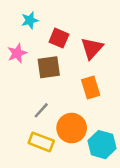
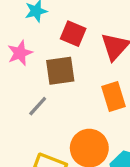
gray line: (41, 110) -> (38, 106), moved

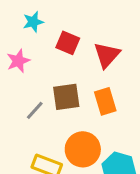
brown square: (60, 71) -> (66, 97), moved

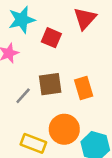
cyan star: (33, 22) -> (22, 20), size x1.5
red triangle: (107, 55) -> (85, 18), moved

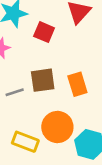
gray line: (23, 96) -> (15, 92), turned 30

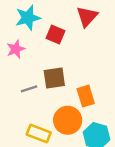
orange rectangle: (77, 84) -> (86, 96), moved

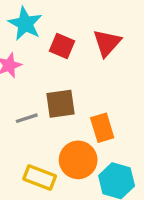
red triangle: (87, 16) -> (107, 43), moved
cyan star: (28, 18) -> (25, 24), turned -30

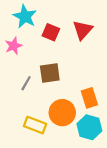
gray line: (27, 118) -> (26, 83), turned -42
orange rectangle: (102, 128) -> (89, 98), moved

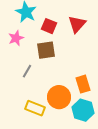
brown square: (50, 73) -> (46, 50), moved

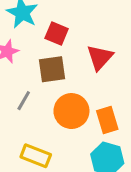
red triangle: (77, 24) -> (100, 57), moved
orange circle: (59, 97) -> (71, 111), moved

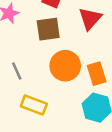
gray line: (24, 101) -> (17, 71), moved, turned -54

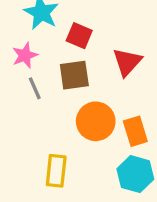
gray line: (17, 71) -> (35, 88), moved
yellow rectangle: (34, 105) -> (56, 171), turned 75

